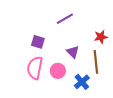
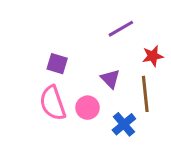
purple line: (65, 19) -> (121, 29), moved
pink semicircle: (35, 68) -> (53, 103), turned -30

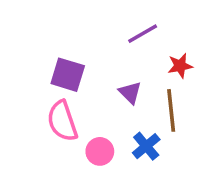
purple square: (57, 64) -> (68, 75), size x1.4
pink circle: (88, 108) -> (100, 151), moved

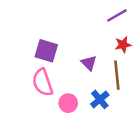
purple line: (143, 34) -> (117, 15), moved

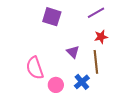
purple square: (46, 51) -> (52, 17), moved

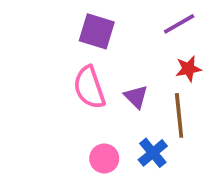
pink semicircle: (35, 68) -> (89, 87), moved

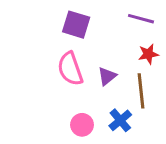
purple line: (179, 24) -> (141, 19), turned 45
purple triangle: (136, 97) -> (107, 76), turned 36

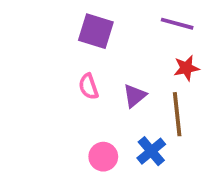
pink semicircle: (70, 69) -> (88, 86), size x0.6

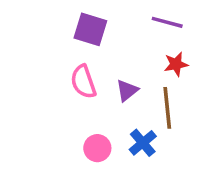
pink semicircle: (88, 86) -> (83, 82), size x1.4

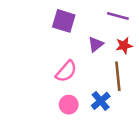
pink semicircle: (83, 82) -> (66, 71), moved, turned -120
purple triangle: (127, 90) -> (96, 44), moved

